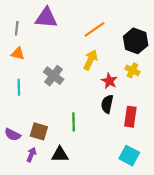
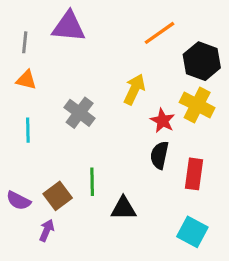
orange line: (95, 29) -> (159, 33), moved
yellow cross: (132, 70) -> (197, 105), size x1.5
green line: (74, 122) -> (92, 182), moved
brown square: (39, 131) -> (58, 196), turned 36
black triangle: (60, 155) -> (123, 208), moved

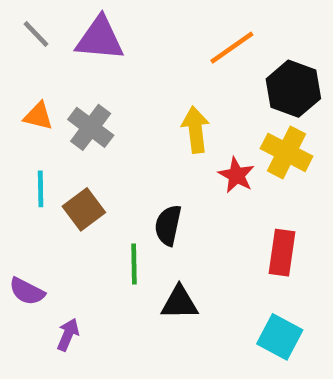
gray line: (25, 42) -> (36, 34), moved, turned -50
yellow arrow: (134, 89) -> (195, 130), turned -32
gray cross: (80, 113) -> (91, 127), moved
black semicircle: (159, 155) -> (168, 225), moved
brown square: (58, 196) -> (84, 209), moved

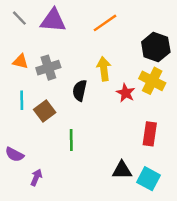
orange line: (232, 48) -> (105, 23), moved
gray cross: (91, 127) -> (48, 68), turned 35
black semicircle: (168, 225) -> (80, 91), moved
black triangle: (180, 303) -> (122, 170), moved

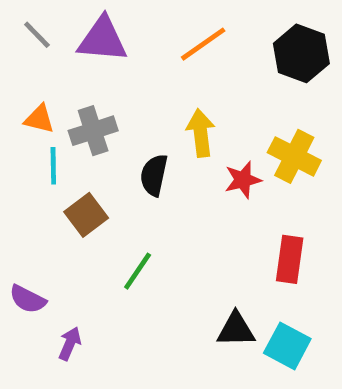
black hexagon: (156, 47) -> (301, 53), moved
red star: (126, 93) -> (243, 180), turned 30
cyan line: (22, 100) -> (53, 166), moved
green line: (71, 140) -> (138, 271), turned 35

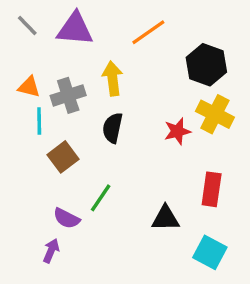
black hexagon: (301, 53) -> (206, 65), moved
yellow arrow: (201, 133) -> (113, 78), moved
purple semicircle: (28, 299) -> (66, 218), moved
black triangle: (236, 330) -> (165, 218), moved

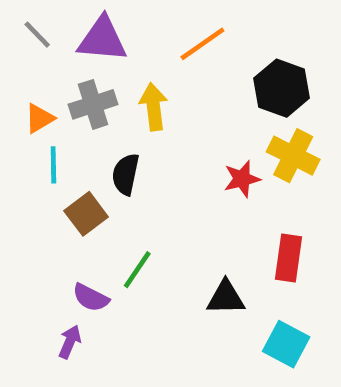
orange triangle: (29, 87) -> (39, 118), turned -45
gray cross: (68, 95) -> (93, 104), moved
black semicircle: (113, 128) -> (126, 174), moved

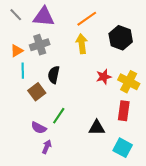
yellow arrow: (154, 107) -> (82, 44), moved
yellow cross: (293, 156) -> (129, 82), moved
purple arrow: (70, 342) -> (47, 147), moved

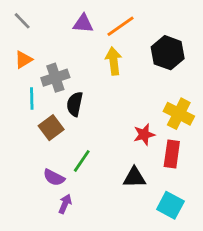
purple triangle: (44, 17) -> (83, 24), moved, size x0.7
gray cross: (40, 45) -> (55, 78), moved
orange triangle: (17, 51) -> (23, 60), moved
red star: (104, 77) -> (144, 135), moved

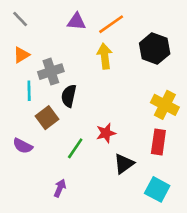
red star: (144, 135) -> (106, 133), moved
purple semicircle: (54, 178) -> (23, 146), moved
black triangle: (134, 178) -> (124, 164), turned -35

